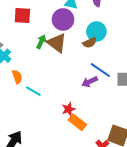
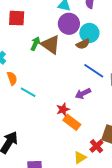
purple circle: (63, 19) -> (69, 24), moved
purple arrow: (90, 82) -> (83, 93), moved

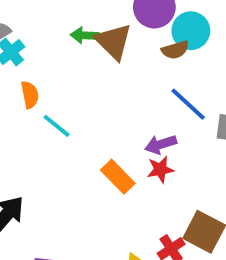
green arrow: (35, 44) -> (85, 35), turned -120
red star: (63, 109) -> (160, 169), moved
orange rectangle: (72, 122) -> (118, 177), moved

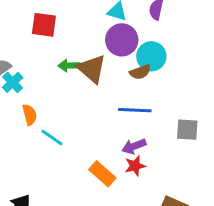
blue line: (188, 104) -> (135, 110), moved, turned -36

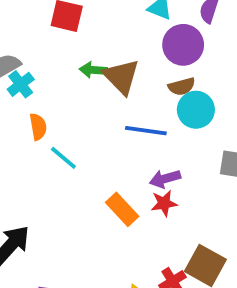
purple circle: (122, 40) -> (183, 45), moved
cyan circle: (151, 56) -> (196, 110), moved
blue line: (135, 110) -> (146, 131), moved

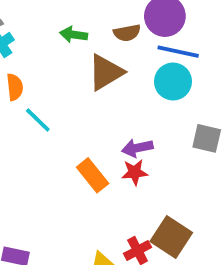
brown triangle: (121, 77) -> (106, 72), moved, turned 39
brown semicircle: (182, 86) -> (127, 33), moved
blue line: (146, 131) -> (178, 52), moved

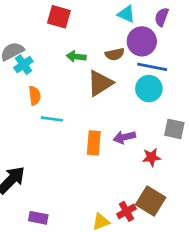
cyan line: (38, 120) -> (52, 119), turned -35
red star: (135, 172) -> (151, 157), moved
orange rectangle: (93, 175) -> (94, 143), moved, turned 45

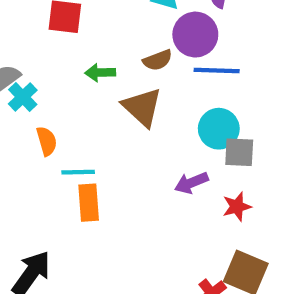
brown triangle: (100, 83) -> (142, 107), turned -36
cyan circle: (149, 89) -> (219, 129), moved
gray square: (174, 129) -> (239, 152), moved
orange rectangle: (94, 143) -> (89, 203), moved

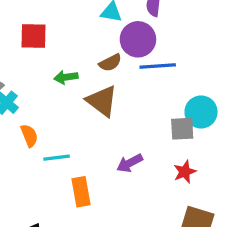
cyan circle: (219, 129) -> (201, 112), moved
purple arrow: (191, 183) -> (130, 163), moved
orange rectangle: (89, 203) -> (81, 192), moved

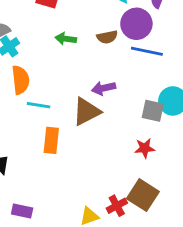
brown triangle: (102, 101) -> (86, 111), moved, turned 40
orange semicircle: (29, 136) -> (20, 80), size x1.4
purple arrow: (130, 163) -> (104, 88), moved

